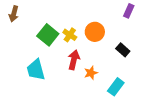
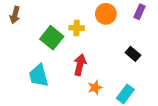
orange circle: (95, 32) -> (106, 14), moved
yellow cross: (70, 35) -> (77, 28), moved, turned -32
orange star: (91, 73) -> (95, 87), moved

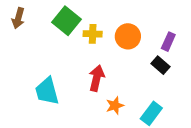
purple rectangle: (139, 12) -> (168, 42), moved
orange circle: (106, 14) -> (128, 36), moved
green square: (52, 38) -> (67, 21), moved

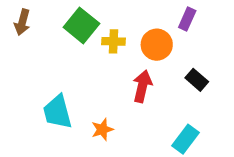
purple rectangle: (168, 42) -> (187, 19), moved
red arrow: (97, 78) -> (142, 86), moved
orange star: (115, 106) -> (102, 129), moved

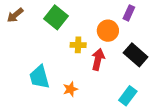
brown arrow: (22, 22) -> (15, 15), turned 35
yellow cross: (113, 41) -> (78, 45), moved
black rectangle: (197, 80) -> (136, 55), size x1.5

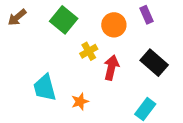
purple rectangle: (129, 13) -> (147, 15), turned -48
orange circle: (108, 31) -> (114, 25), moved
yellow cross: (78, 45) -> (89, 51), turned -32

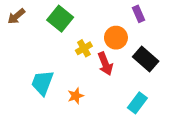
orange circle: (114, 25) -> (116, 38), moved
red arrow: (111, 68) -> (105, 64), turned 145
cyan trapezoid: (45, 88) -> (42, 83), turned 36

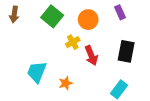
brown arrow: (16, 16) -> (14, 14), turned -42
orange circle: (116, 38) -> (88, 20), moved
black rectangle: (146, 59) -> (126, 51), turned 60

